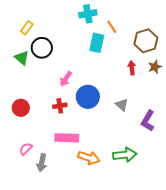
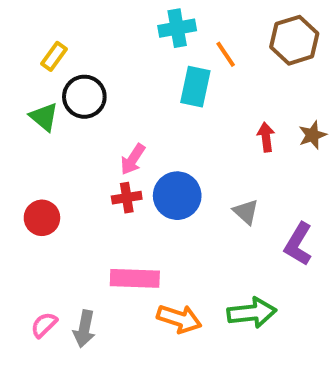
brown hexagon: (146, 41) -> (294, 40), moved
red cross: (60, 106) -> (127, 198), moved
pink semicircle: (26, 149) -> (44, 325), moved

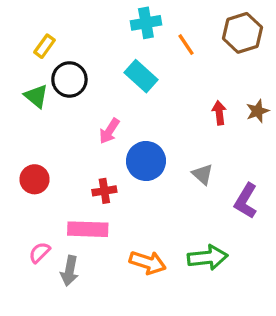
cyan rectangle: (195, 87) -> (141, 76), moved, turned -60
red cross: (127, 198) -> (104, 191), moved
pink rectangle: (135, 278) -> (88, 229), moved
pink semicircle: (44, 325) -> (40, 253), moved

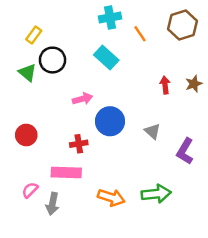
pink arrow: (109, 131) -> (82, 99), turned -138

